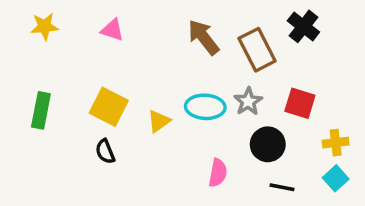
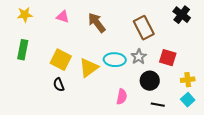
black cross: (303, 26) -> (182, 15), moved
brown arrow: (203, 37) -> (97, 23), moved
green rectangle: (41, 110) -> (23, 50), moved
yellow triangle: (159, 121) -> (89, 68), size x1.5

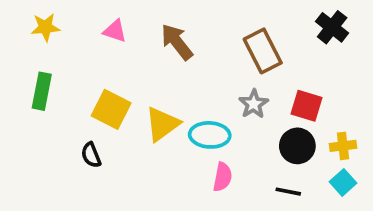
cyan ellipse: (115, 60) -> (210, 135), moved
black circle: (150, 81) -> (297, 146), moved
black semicircle: (59, 85) -> (91, 155), moved

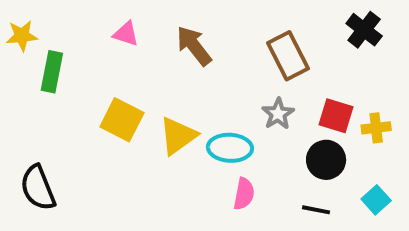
yellow star: (45, 27) -> (22, 36), moved
green rectangle: (42, 91) -> (52, 72), moved
yellow cross: (343, 146) -> (376, 128), moved
black semicircle: (91, 155) -> (38, 188), moved, size x1.6

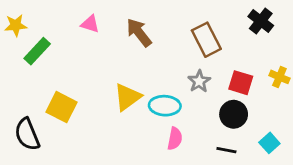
green rectangle: (52, 72) -> (37, 51), turned 32
yellow square: (122, 120) -> (62, 107), moved
yellow cross: (376, 128) -> (279, 77), moved, turned 30

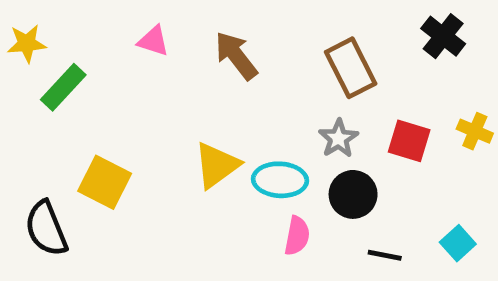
black circle: (234, 114) -> (353, 194), moved

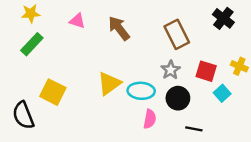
yellow star: (27, 43) -> (31, 13), moved
cyan square: (458, 243) -> (222, 93), moved

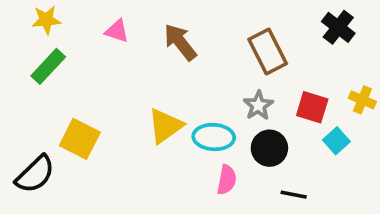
black semicircle: (23, 115) -> (35, 174), turned -112

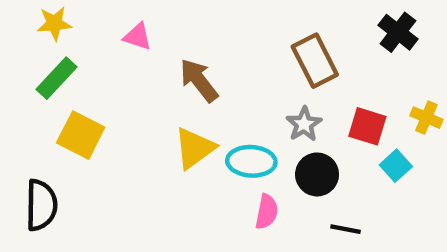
brown arrow: (180, 42) -> (199, 80), moved
yellow square: (80, 139) -> (81, 135), moved
black semicircle: (35, 174) -> (41, 205), turned -45

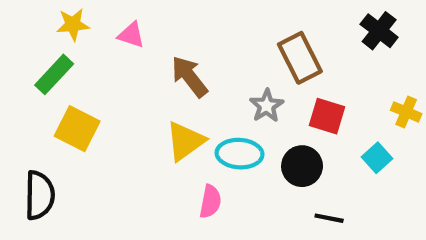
yellow star: (54, 23) -> (73, 24), moved
gray star: (304, 124) -> (267, 106), moved
red square: (367, 126) -> (327, 116), moved
pink semicircle: (267, 212) -> (210, 202), moved

